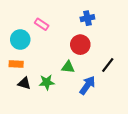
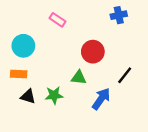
blue cross: (87, 18) -> (119, 15), moved
pink rectangle: (42, 24) -> (58, 20), moved

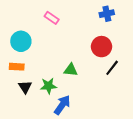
red circle: (93, 52) -> (102, 47), moved
black triangle: (28, 96) -> (25, 87), turned 40
blue arrow: (101, 99) -> (62, 105), moved

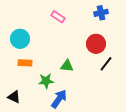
pink rectangle: (52, 18) -> (58, 17), moved
orange rectangle: (17, 67) -> (25, 63), moved
black triangle: (25, 87) -> (14, 97), moved, turned -32

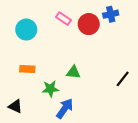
cyan circle: (20, 39) -> (26, 30), moved
red circle: (96, 44) -> (89, 24), moved
black line: (106, 64) -> (123, 79), moved

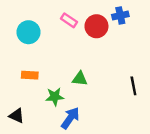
black line: (123, 79) -> (133, 86), turned -49

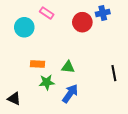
pink rectangle: (69, 20) -> (47, 13), moved
orange rectangle: (30, 75) -> (38, 64), moved
blue arrow: (70, 118) -> (70, 93), moved

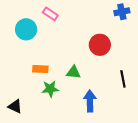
blue cross: (103, 13) -> (122, 12), moved
red circle: (82, 22) -> (100, 45), moved
blue arrow: (70, 93) -> (90, 101), moved, turned -36

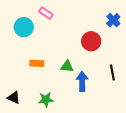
blue cross: (122, 12) -> (113, 20), moved, turned -32
green star: (50, 89) -> (46, 100), moved
blue arrow: (90, 101) -> (82, 81), moved

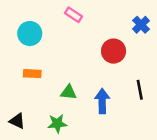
pink rectangle: (46, 13) -> (73, 15), moved
orange rectangle: (37, 63) -> (32, 74), moved
green triangle: (67, 66) -> (68, 92), moved

